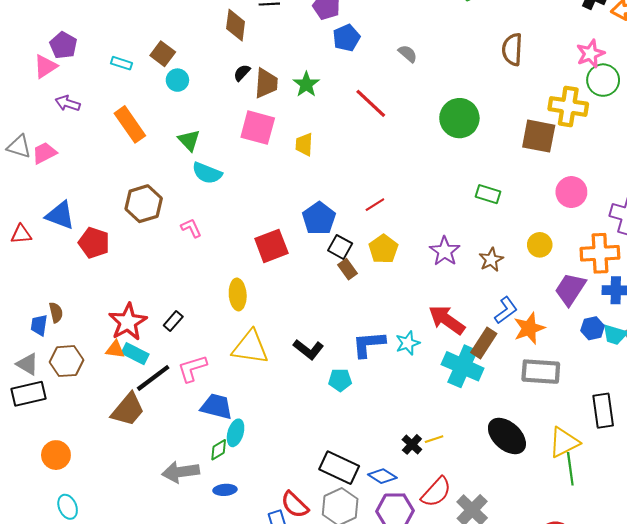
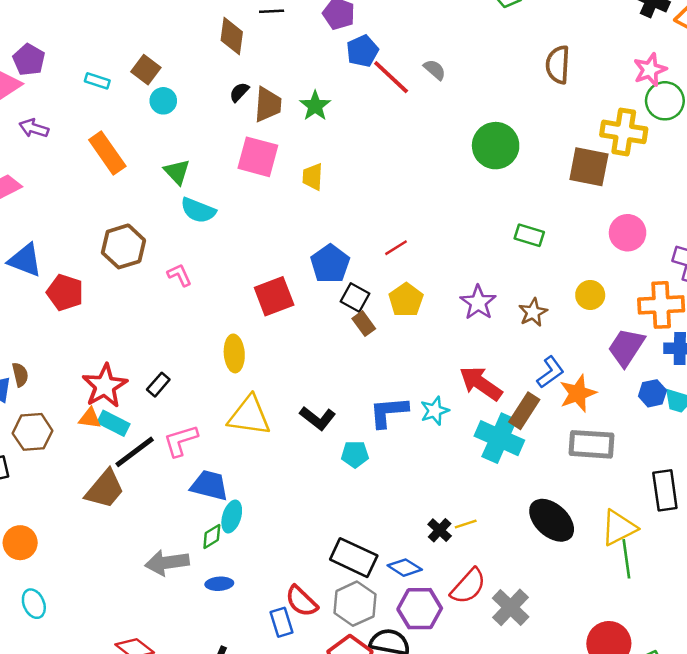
red line: (371, 103) -> (391, 77), moved

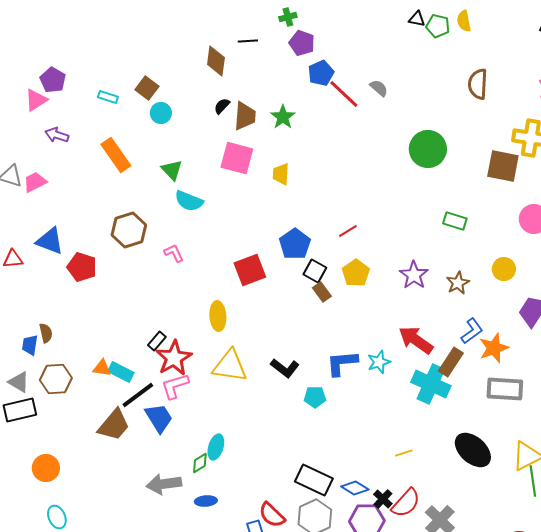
red star: (105, 386) -> (174, 358), moved
blue trapezoid: (209, 485) -> (159, 418), moved, turned 44
black cross: (440, 530) -> (383, 499), moved

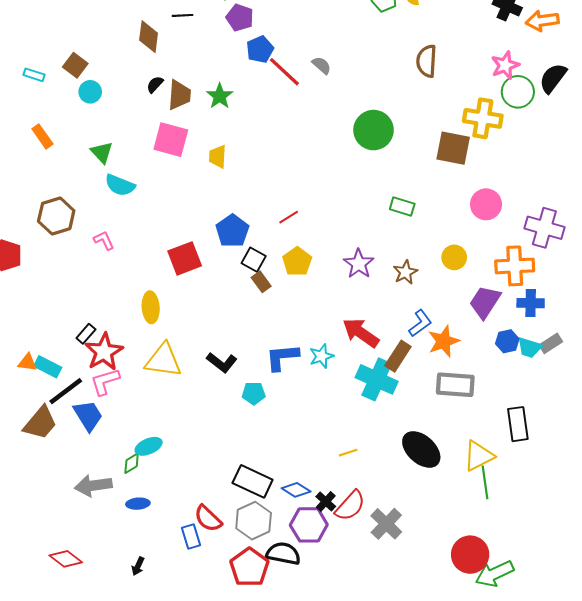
orange rectangle: (116, 155) -> (42, 136), size x0.7
cyan ellipse: (216, 447) -> (149, 446), turned 50

